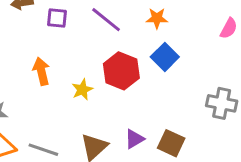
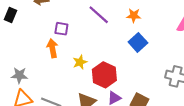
purple square: (57, 18) -> (61, 29), moved
red hexagon: (121, 71) -> (104, 75), moved

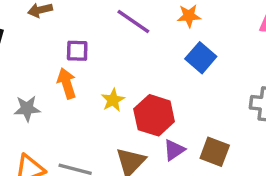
gray star: (19, 75) -> (27, 109), moved

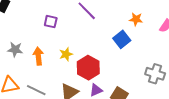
orange star: (189, 16) -> (136, 19), moved
orange arrow: (67, 83) -> (38, 56), moved

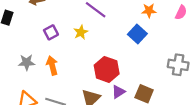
purple square: (51, 22) -> (51, 32), moved, turned -32
yellow star: (66, 54) -> (81, 32), moved

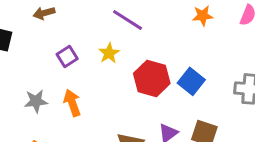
blue square: (137, 34) -> (191, 81), moved
red hexagon: (107, 69) -> (152, 78), moved

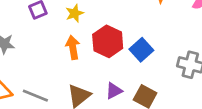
orange arrow: (72, 103) -> (73, 47), moved

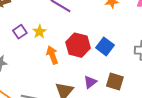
yellow star: (75, 13) -> (39, 32), moved

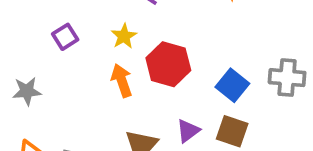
yellow star: (39, 32) -> (124, 36), moved
blue square: (105, 46) -> (232, 85), moved

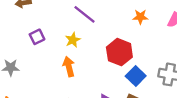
red hexagon: (168, 64) -> (119, 52), moved

